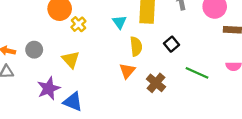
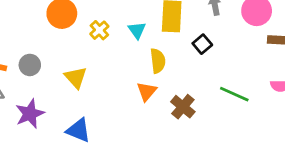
yellow cross: (78, 24) -> (99, 30), moved
black square: (171, 44) -> (202, 44), moved
purple star: (49, 88) -> (30, 114), moved

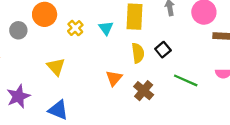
black square: (202, 44) -> (163, 50), moved
yellow semicircle: (158, 61) -> (138, 53), moved
gray circle: (30, 65) -> (18, 30), moved

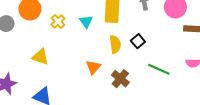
yellow triangle: (56, 67) -> (40, 57), turned -30

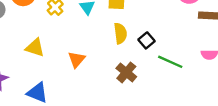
black square: (138, 41) -> (146, 40), moved
orange triangle: (93, 67) -> (77, 59), moved

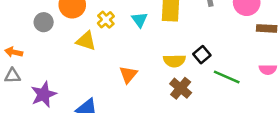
yellow semicircle: (120, 33) -> (174, 61), moved, turned 96
yellow triangle: (35, 48) -> (86, 41), moved

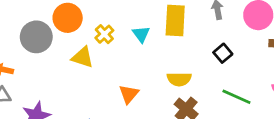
gray circle: (44, 22) -> (36, 37), size x1.5
black square: (202, 55) -> (223, 53), moved

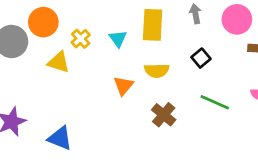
yellow semicircle: (179, 79) -> (157, 71), moved
orange triangle: (129, 94) -> (124, 86), moved

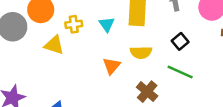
yellow cross: (81, 39) -> (74, 24), turned 35
green line: (215, 102) -> (180, 72), moved

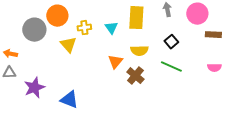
yellow triangle: (54, 45) -> (68, 45), turned 30
brown cross: (147, 92) -> (135, 76), moved

